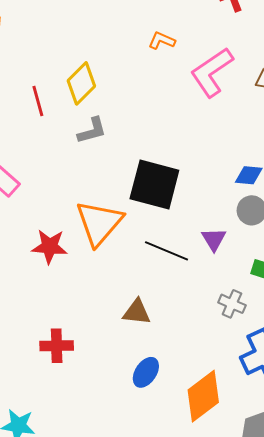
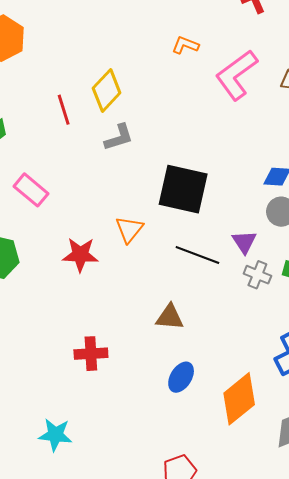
orange triangle: (99, 223) -> (129, 229), size x0.6
gray cross: (232, 304) -> (257, 275), moved

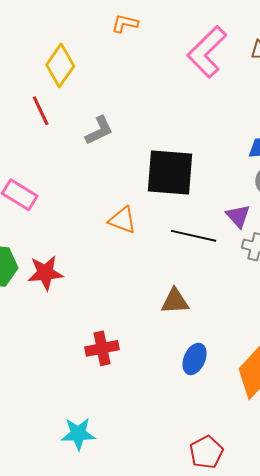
orange L-shape: (185, 45) -> (125, 24), moved
yellow diamond: (107, 91) -> (60, 65), moved
orange triangle: (129, 229) -> (122, 220), turned -40
red star: (80, 255) -> (45, 273), moved

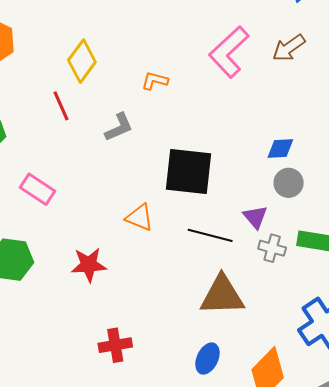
orange L-shape: (125, 24) -> (155, 81), moved
red star: (45, 273) -> (89, 265), moved
brown triangle: (175, 301) -> (222, 295), moved, size x1.6

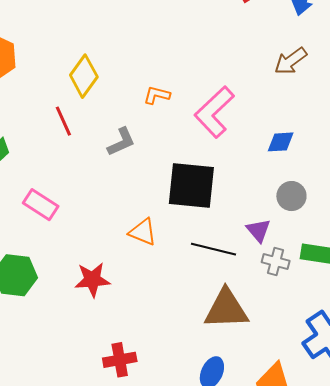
pink L-shape: (229, 52) -> (214, 112), moved
blue diamond: (280, 149) -> (281, 142), moved

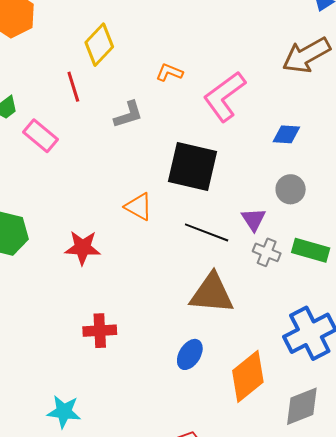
brown arrow: (291, 61) -> (306, 55), size x1.4
pink rectangle: (41, 205) -> (40, 136), moved

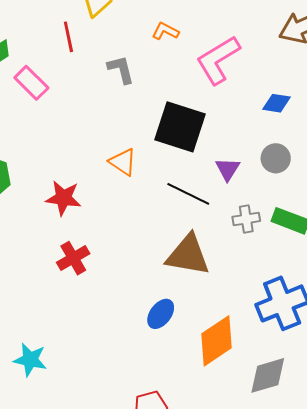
gray L-shape: (128, 115) -> (121, 69), turned -92
purple triangle: (254, 219) -> (228, 169), moved
gray cross: (267, 252) -> (246, 219), turned -36
red cross: (100, 331) -> (73, 258), moved, turned -32

